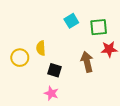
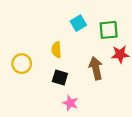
yellow semicircle: (41, 48) -> (56, 50), moved
pink star: (51, 93) -> (70, 103), moved

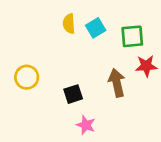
yellow semicircle: (56, 50) -> (69, 24), moved
black square: (60, 77) -> (73, 94), turned -35

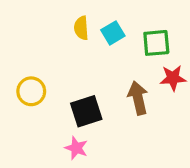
black square: (73, 94) -> (86, 111), size x1.4
pink star: (86, 125) -> (76, 148), moved

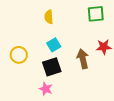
cyan square: (113, 33) -> (54, 45), moved
green square: (156, 43) -> (96, 14), moved

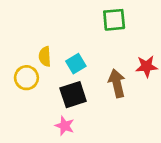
green square: (96, 14) -> (114, 20), moved
yellow semicircle: (49, 17) -> (45, 56), moved

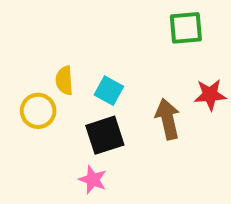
green square: (114, 20) -> (186, 28), moved
cyan square: (76, 64) -> (109, 91), turned -30

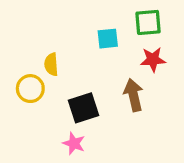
cyan square: (109, 91) -> (108, 39), moved, turned -35
red star: (210, 95) -> (153, 60), moved

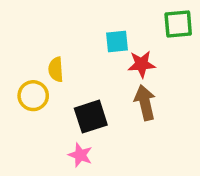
green square: (148, 22) -> (178, 24), moved
red star: (153, 60) -> (141, 64), moved

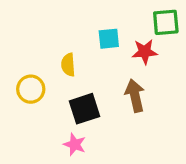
red star: (141, 64) -> (145, 52), moved
yellow semicircle: (56, 69) -> (68, 65), moved

